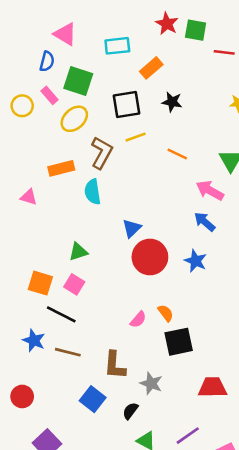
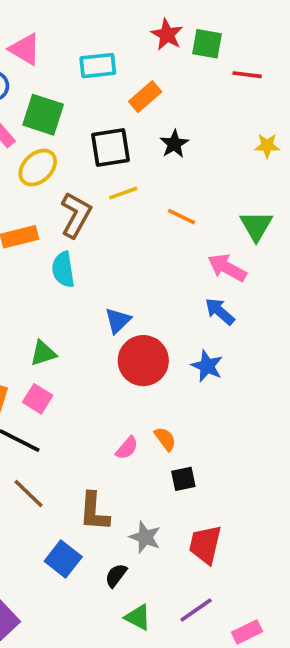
black star: (172, 102) -> (174, 144), turned 30
black square: (179, 342) -> (183, 479), size x0.6
brown line: (68, 352) -> (29, 493), turned 30
red trapezoid: (212, 387) -> (205, 544), moved, turned -76

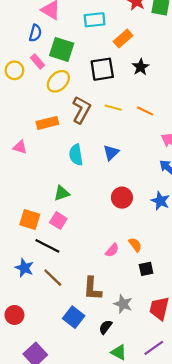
yellow line: (123, 193) -> (113, 108), moved, turned 35
cyan semicircle: (63, 270) -> (76, 155), moved
blue triangle: (118, 321) -> (111, 153), moved
red circle: (143, 361) -> (122, 198), size x0.7

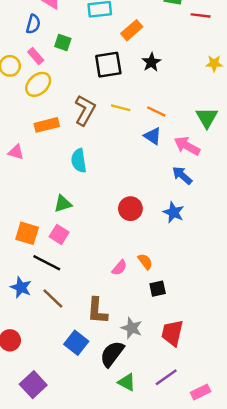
green square: (62, 49) -> (63, 43), size x0.6
yellow ellipse: (58, 81) -> (38, 84), moved
blue triangle: (111, 153) -> (153, 136), moved, turned -42
black semicircle: (106, 327) -> (112, 354), size x1.6

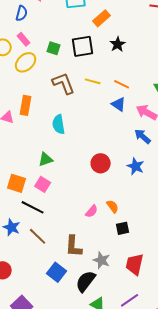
green square: (63, 43) -> (54, 48), moved
brown L-shape: (85, 110) -> (64, 83), turned -50
orange rectangle: (47, 125) -> (26, 105), moved, turned -66

